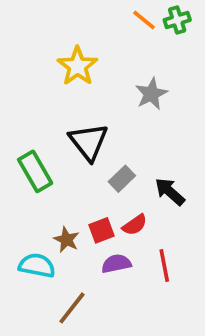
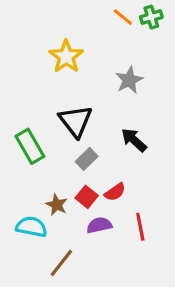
gray rectangle: (122, 179) -> (87, 159), moved
black arrow: (170, 192) -> (134, 140), moved
red square: (102, 230) -> (87, 197), turned -30

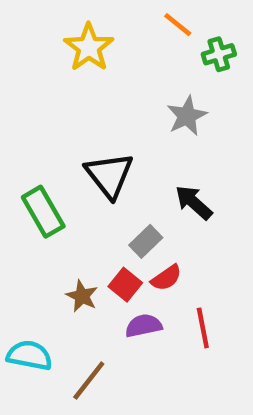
green cross: (151, 17) -> (219, 54), moved
yellow star: (66, 56) -> (89, 47), moved
gray rectangle: (87, 159) -> (146, 241), moved
cyan semicircle: (31, 227) -> (29, 355), moved

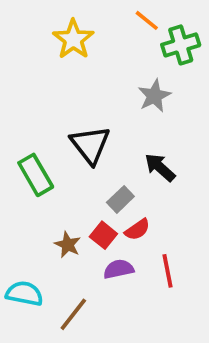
green cross: (219, 54) -> (181, 45), size x1.4

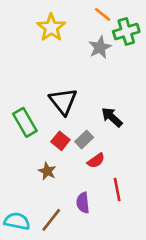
gray star: (154, 96) -> (100, 47), moved
red square: (103, 235) -> (60, 141), moved
purple semicircle: (119, 269) -> (83, 203), moved, turned -84
cyan semicircle: (24, 294) -> (17, 221), moved

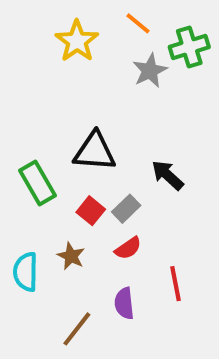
orange line: (103, 14) -> (138, 23), moved
black triangle: (63, 101) -> (95, 152), turned -48
red semicircle: (96, 161) -> (128, 248), moved
cyan semicircle: (17, 221) -> (26, 272), moved, turned -100

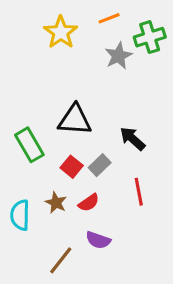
orange line: (138, 23) -> (109, 18), turned -60
red semicircle: (128, 248) -> (89, 203), moved
red line: (175, 284) -> (139, 192), moved
purple semicircle: (124, 303) -> (98, 240), turned -65

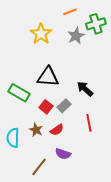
yellow star: (61, 32) -> (41, 34), moved
green rectangle: (29, 145) -> (19, 93), turned -30

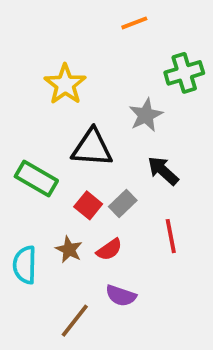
green cross: (96, 24) -> (184, 73), moved
yellow star: (41, 34) -> (65, 84), moved
gray star: (76, 36) -> (146, 115), moved

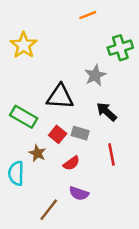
yellow star: (65, 84) -> (24, 45), moved
gray rectangle: (123, 203) -> (80, 133), turned 60
brown star: (69, 250) -> (37, 153), moved

